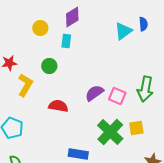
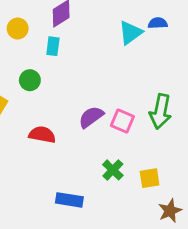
blue semicircle: (143, 24) -> (158, 23), turned -88
yellow square: (136, 128) -> (150, 178), moved
green cross: (110, 132) -> (113, 170), size x0.6

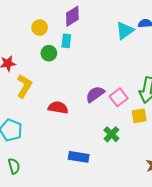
green circle: (30, 80) -> (49, 53), moved
pink square: (122, 121) -> (119, 97), turned 30
yellow square: (150, 178) -> (139, 116), moved

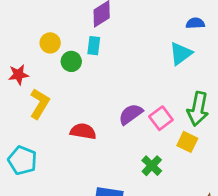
yellow circle: (40, 28) -> (50, 43), moved
cyan triangle: (125, 31) -> (181, 53), moved
yellow square: (139, 116) -> (187, 142), turned 35

